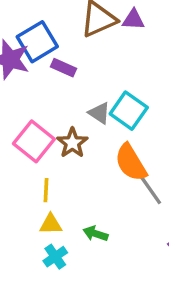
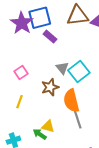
pink square: (34, 141) -> (21, 73), size x0.6
brown star: (72, 143) -> (50, 87), moved
yellow triangle: (51, 224) -> (48, 126), moved

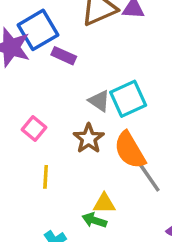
cyan square: (79, 71) -> (128, 99), turned 30

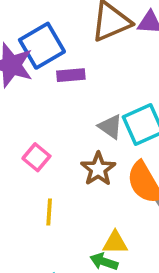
purple rectangle: (64, 56) -> (71, 75), turned -30

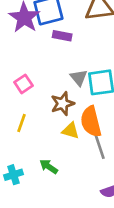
yellow triangle: (115, 243) -> (71, 131), moved

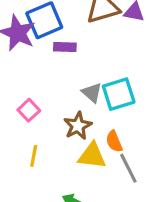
orange semicircle: (91, 122) -> (114, 141), size x0.6
yellow triangle: (71, 131) -> (92, 156), size x1.4

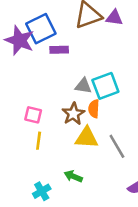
gray triangle: (92, 93) -> (83, 86), turned -30
pink square: (29, 110) -> (33, 115), moved, turned -30
orange semicircle: (114, 141) -> (94, 109), moved, turned 30

